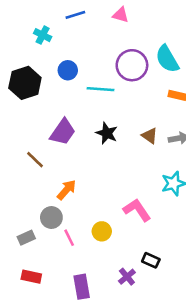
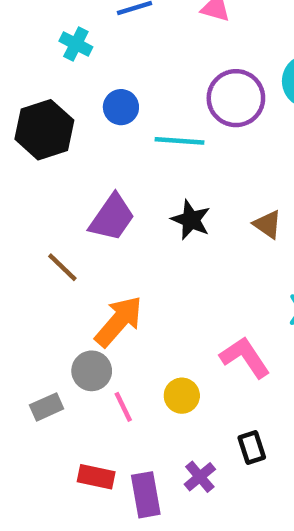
orange arrow: (67, 190) -> (119, 321), size x1.4
black rectangle: (151, 260) -> (252, 447), moved, turned 48
red rectangle: (31, 277) -> (96, 477), moved
purple cross: (127, 277) -> (200, 477), moved

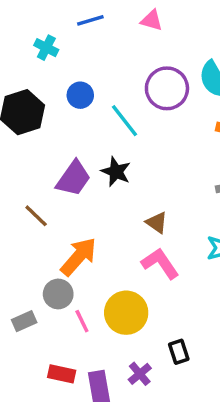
cyan line: (180, 141) -> (124, 121), turned 48
black star: (191, 220) -> (116, 172), moved
brown triangle: (267, 224) -> (157, 223), moved
pink L-shape: (245, 357) -> (160, 263), moved
yellow circle: (182, 396) -> (126, 313), size x1.6

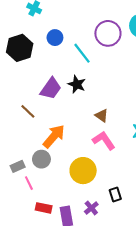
gray rectangle: (24, 321) -> (18, 166), moved
pink line: (82, 321) -> (29, 183), moved

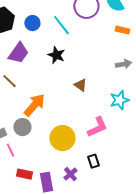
blue circle: (55, 38) -> (32, 23), moved
purple trapezoid: (51, 88) -> (18, 53), moved
pink L-shape: (104, 140) -> (97, 127), moved, turned 100

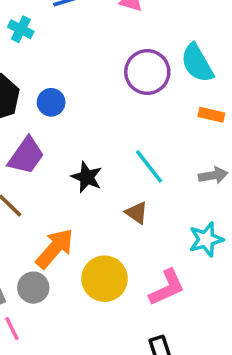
cyan line: (61, 25) -> (149, 166), moved
black star: (56, 55) -> (87, 177), moved
yellow circle: (62, 138) -> (105, 279), moved

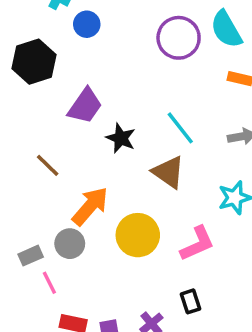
blue circle: (51, 102) -> (87, 24), moved
purple trapezoid: (26, 156) -> (85, 106), moved
brown triangle: (137, 213) -> (168, 172), size x1.5

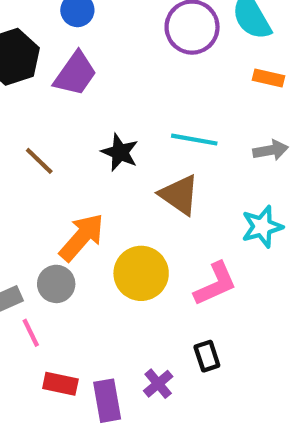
purple trapezoid: (85, 106) -> (75, 74), moved
cyan line: (180, 128) -> (194, 140), turned -42
brown line: (48, 165) -> (39, 161), moved

